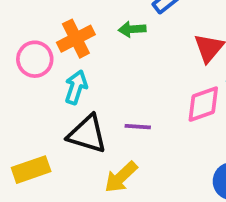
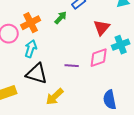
green arrow: (132, 29) -> (61, 18), turned 136
purple line: (138, 127) -> (72, 66), moved

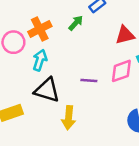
red triangle: (102, 28) -> (125, 35), turned 36
yellow arrow: (55, 97) -> (69, 118), turned -42

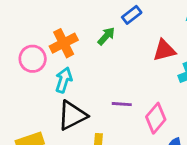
pink diamond: (121, 71) -> (156, 118), moved, turned -30
black triangle: (47, 90) -> (72, 115), turned -44

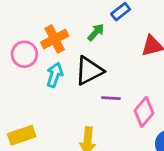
black triangle: (72, 115) -> (89, 71), moved

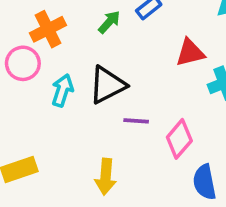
green arrow: (96, 32) -> (109, 22), moved
orange cross: (55, 39) -> (48, 29), moved

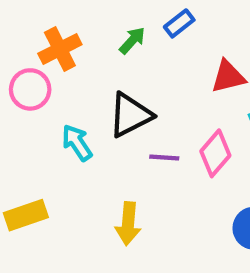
cyan arrow: (62, 90) -> (77, 143), moved, turned -52
pink diamond: (179, 139) -> (215, 153), moved

